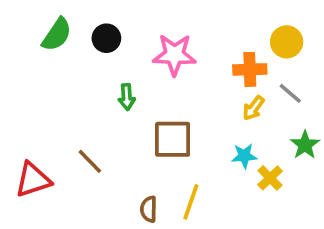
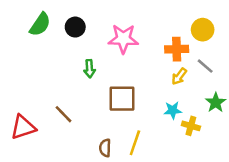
yellow cross: (270, 178) -> (191, 126), turned -30

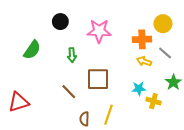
green semicircle: (40, 24) -> (32, 50), moved
yellow arrow: (179, 76) -> (144, 61), turned 72
brown line: (63, 114) -> (69, 92), moved

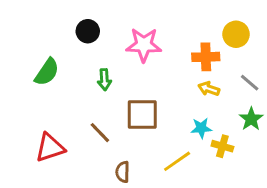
gray line: (165, 53) -> (250, 83), moved
red triangle: (18, 102) -> (50, 148), moved
yellow line: (108, 115) -> (177, 161), moved, turned 36

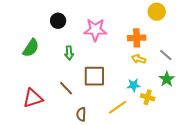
yellow circle: (236, 34) -> (157, 12), moved

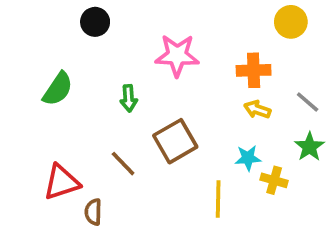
black circle: (58, 21) -> (95, 22), moved
brown square: (94, 76) -> (175, 141), turned -30
yellow line: (117, 107) -> (218, 199), turned -54
brown semicircle: (81, 114) -> (93, 212), moved

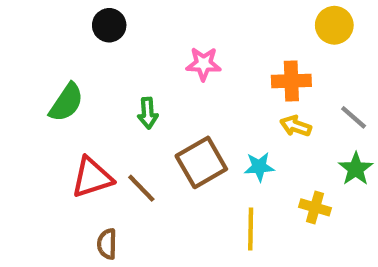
pink star: (177, 55) -> (203, 64), size x0.7
cyan star: (248, 158) -> (259, 167), moved
red triangle: (62, 182) -> (92, 177), moved

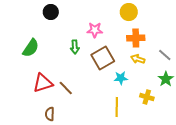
yellow circle: (334, 25) -> (129, 12), moved
green arrow: (148, 113) -> (75, 47), moved
brown square: (201, 162) -> (103, 58), moved

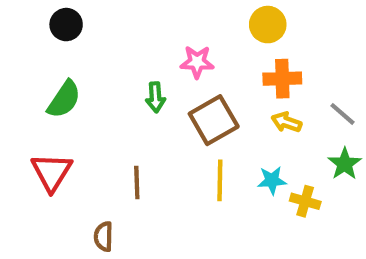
black circle: (51, 12) -> (66, 25), moved
cyan star: (121, 78) -> (272, 180), moved
red triangle: (43, 83) -> (52, 172), moved, turned -40
brown line: (66, 88) -> (137, 182), turned 42
yellow line: (117, 107) -> (220, 180), moved

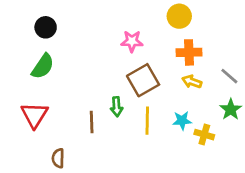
black circle: (66, 25) -> (46, 27), moved
green arrow: (155, 97) -> (117, 107), moved
brown semicircle: (104, 237) -> (58, 158), moved

